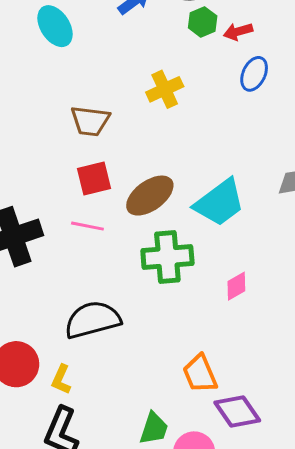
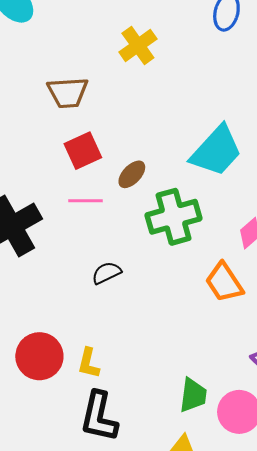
brown ellipse: (150, 196) -> (132, 174), moved, size x0.6
black semicircle: (93, 320) -> (106, 273), moved, size x0.5
orange trapezoid: (200, 374) -> (224, 282), moved

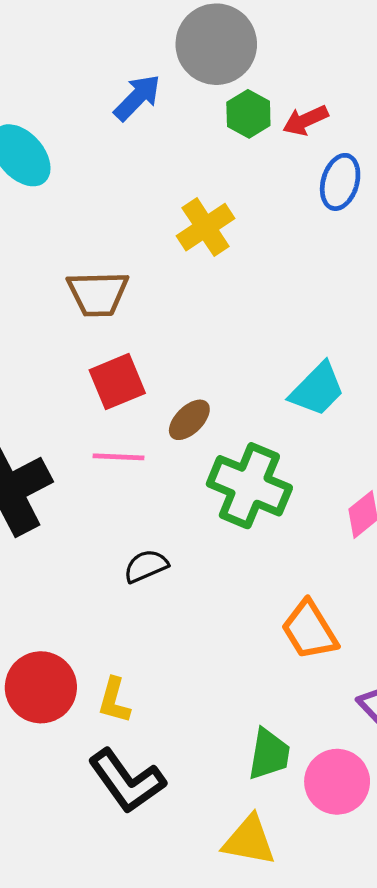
cyan trapezoid: (216, 151) -> (317, 389), size x0.7
green cross: (174, 217) -> (249, 486), turned 36
orange trapezoid: (224, 282) -> (309, 630), moved
black L-shape: (99, 417) -> (127, 781), turned -50

